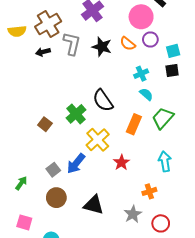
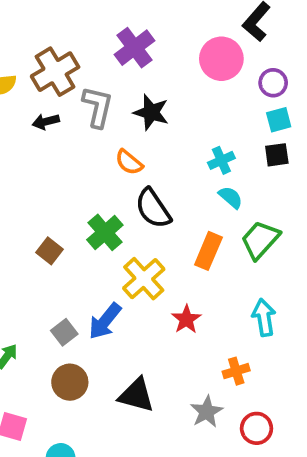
purple circle: (150, 40) -> (273, 83), moved
orange semicircle: (128, 44) -> (129, 162), moved

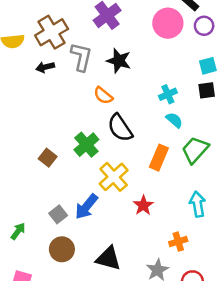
purple circle: (273, 83) -> (204, 26), moved

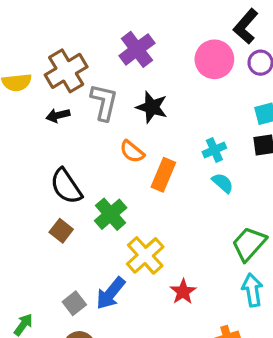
black semicircle: (120, 128) -> (66, 186), moved
green trapezoid: (195, 150) -> (249, 244), moved
orange rectangle: (159, 158) -> (163, 175), moved

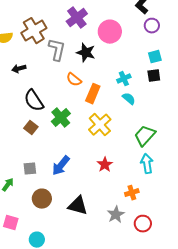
pink circle: (214, 59) -> (110, 32), moved
black arrow: (58, 115) -> (19, 69), moved
yellow cross: (145, 255) -> (100, 125), moved
gray square: (74, 303) -> (30, 169), moved, turned 32

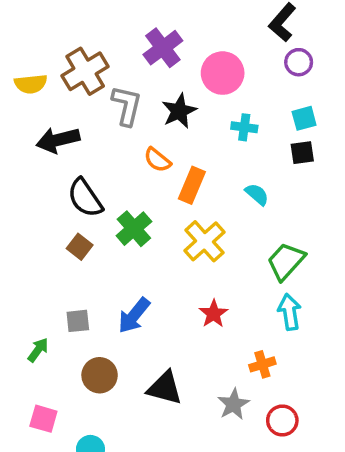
black star: (86, 53) -> (179, 111), turned 30
black arrow: (19, 69) -> (58, 140), size x1.6
cyan cross: (124, 79) -> (244, 127), moved, turned 32

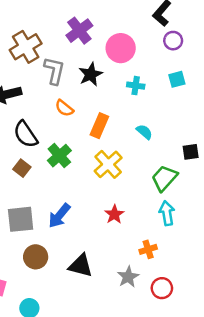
black square: (302, 153) -> (191, 152), moved
orange semicircle: (157, 160) -> (64, 108), moved
gray square: (78, 321) -> (21, 219), size x1.6

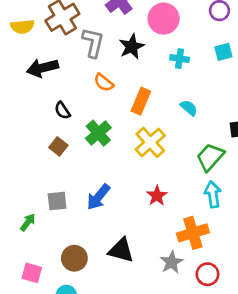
black semicircle: (26, 134) -> (62, 110), size x0.6
gray square: (21, 219) -> (57, 201), size x0.7
orange cross: (148, 249) -> (193, 233), size x1.6
brown circle: (36, 257) -> (74, 258), moved

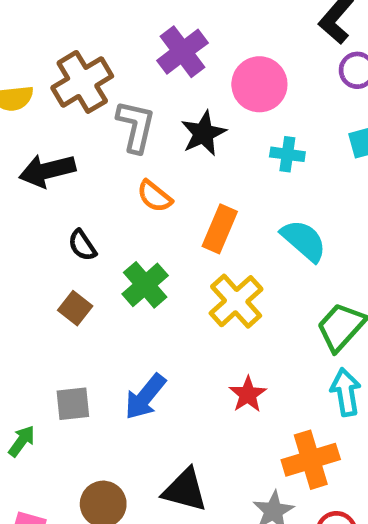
cyan semicircle: (189, 108) -> (304, 241), size x1.5

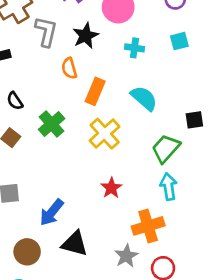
orange semicircle: (154, 196) -> (69, 68), moved, turned 35
blue arrow: (145, 397) -> (52, 212), moved

